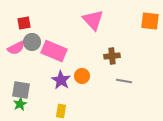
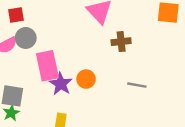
pink rectangle: (54, 51) -> (47, 66), moved, turned 55
brown cross: (112, 56) -> (121, 42), moved

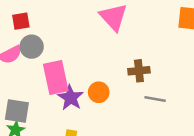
brown cross: (121, 42) -> (139, 71), moved

